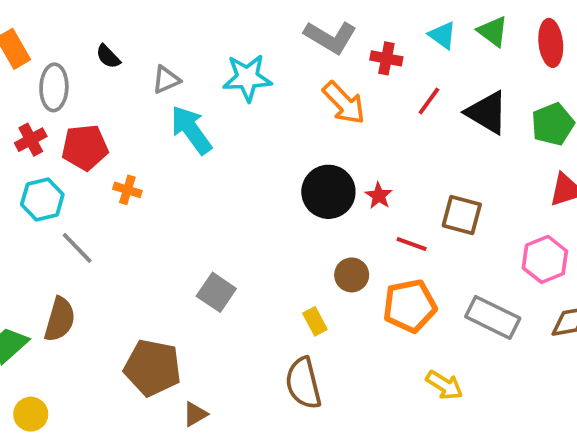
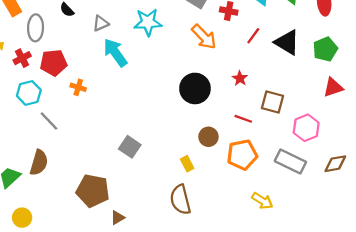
red star: (379, 196) -> (240, 78), moved
pink hexagon: (545, 259) -> (306, 128), moved

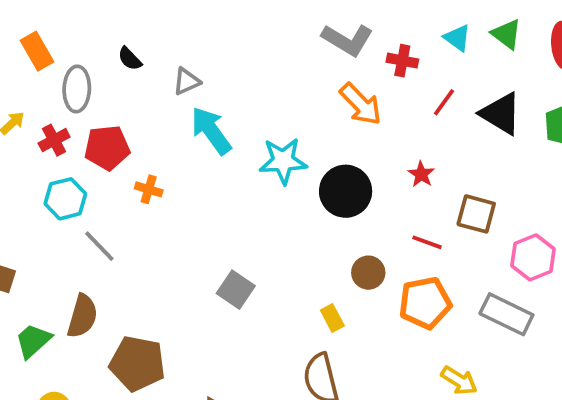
cyan star: (148, 22) -> (283, 161), moved
brown pentagon: (93, 191) -> (137, 363), moved

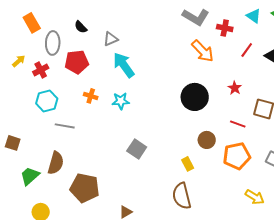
red pentagon: (107, 148) -> (77, 62), moved
cyan star: (283, 161) -> (121, 101), moved, size x0.7
gray line: (99, 246) -> (65, 126), turned -36

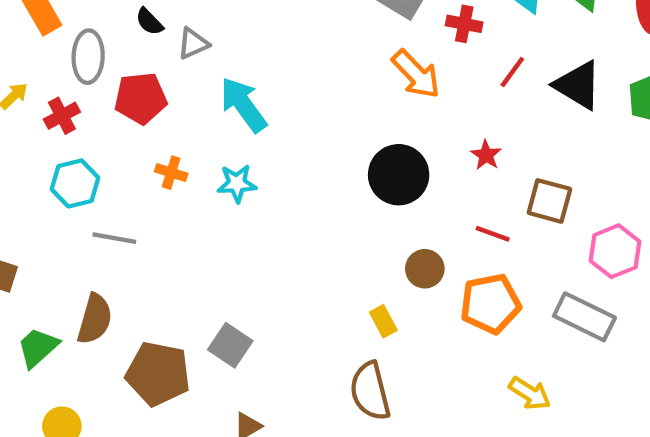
gray triangle: (111, 39) -> (193, 44), moved
gray square: (137, 149) -> (230, 345), moved

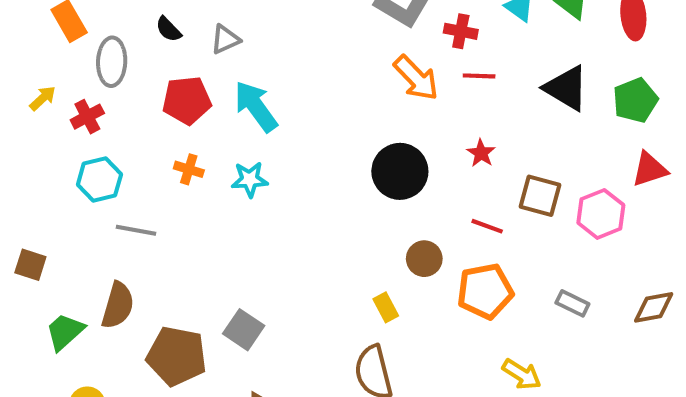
gray triangle: (193, 44) -> (225, 39), moved
red line: (512, 72) -> (479, 76), moved, turned 56
red pentagon: (141, 98) -> (187, 100), moved
pink hexagon: (615, 251) -> (601, 214), moved
gray rectangle: (584, 317) -> (572, 303), size x0.6

